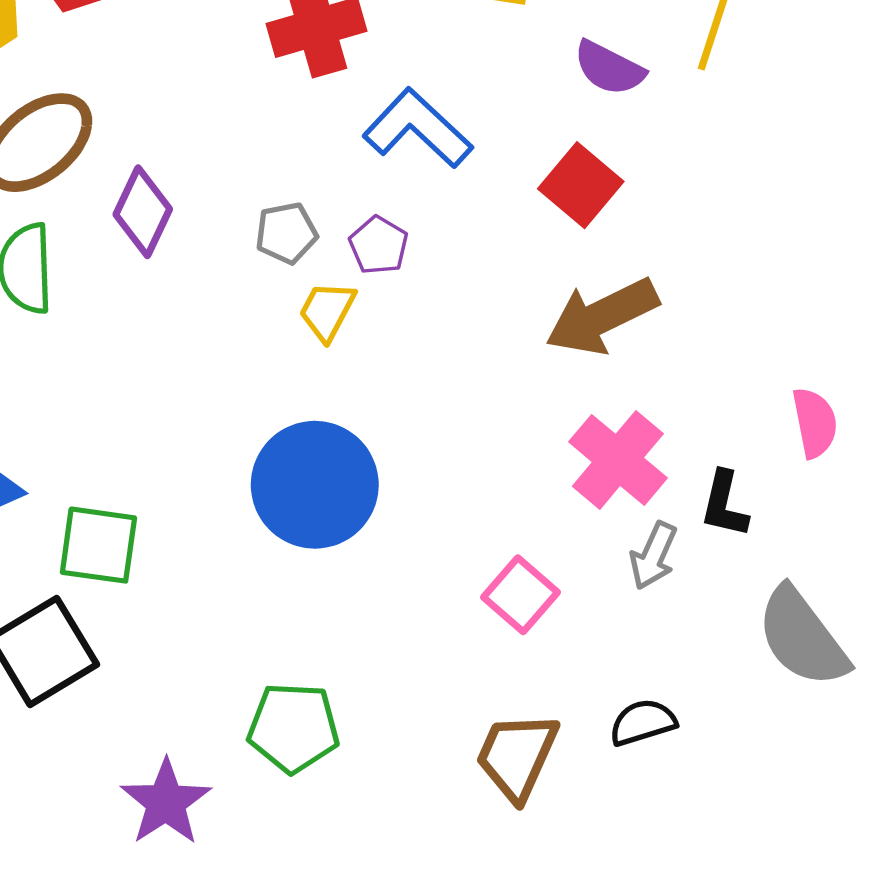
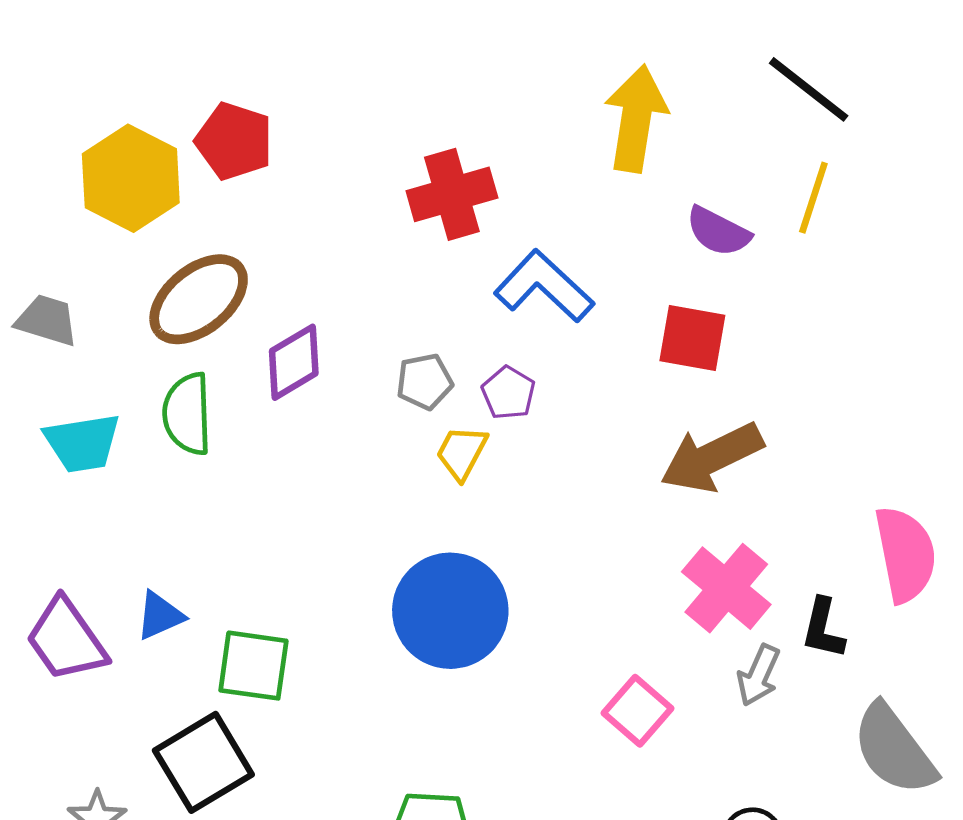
red square: (581, 185) -> (692, 338), turned -30
purple diamond: (143, 212) -> (294, 362), turned 34
pink semicircle: (815, 423) -> (905, 554), size x1.5

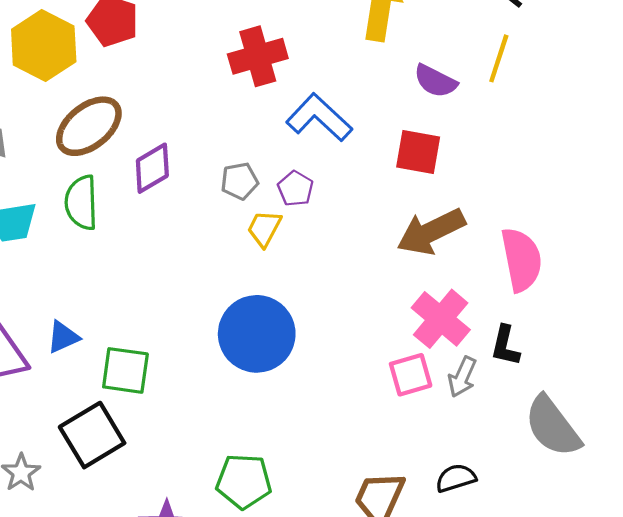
pink semicircle: (905, 554) -> (521, 260), moved
pink square: (638, 711) -> (411, 375), moved, turned 33

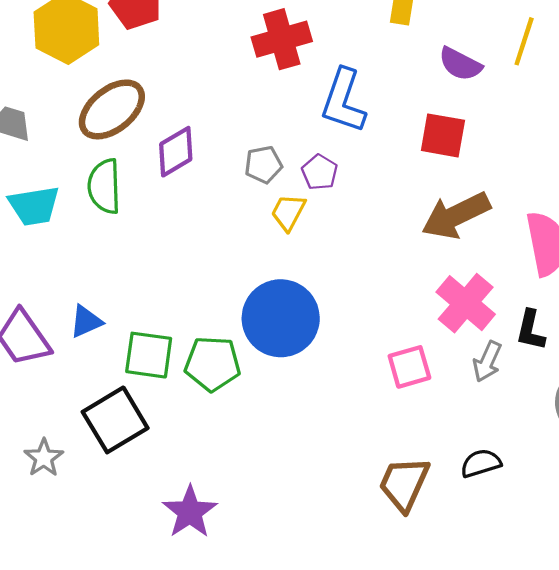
blue L-shape: (319, 118) -> (343, 101), turned -114
pink square: (411, 375) -> (409, 367), moved
green pentagon: (244, 481) -> (213, 364), moved

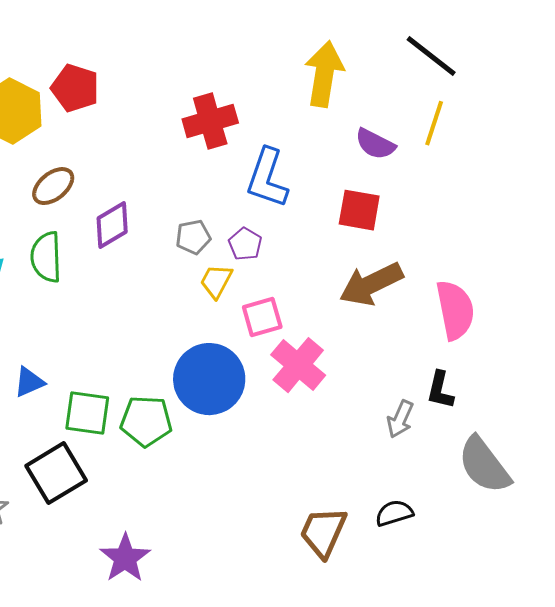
brown ellipse: (112, 109) -> (53, 186), size x0.7
pink cross: (466, 303) -> (298, 365), moved
pink square: (409, 367) -> (262, 317), moved

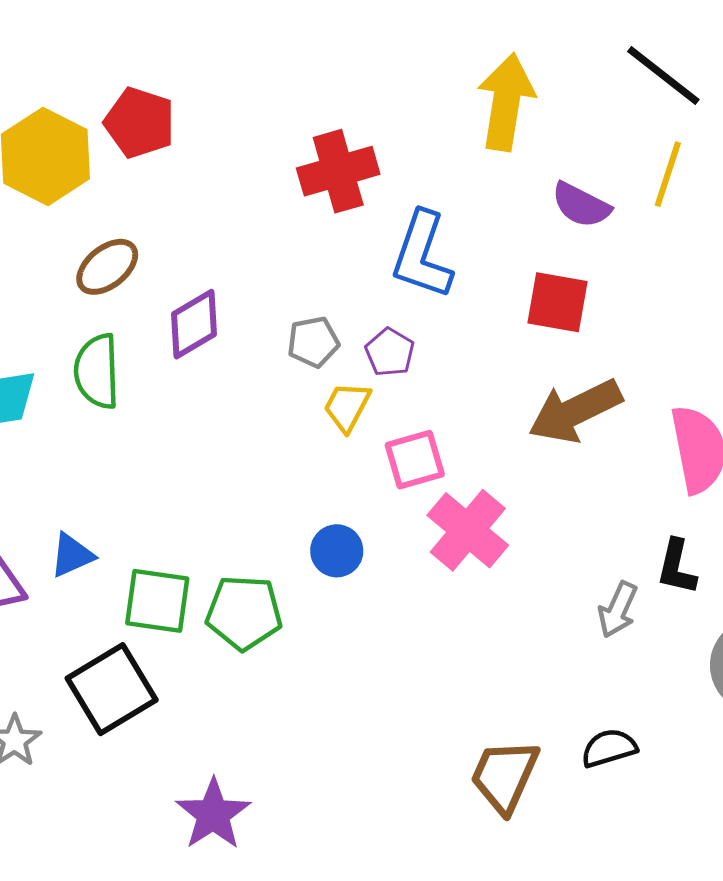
blue circle: (209, 379) -> (337, 551), size x0.5

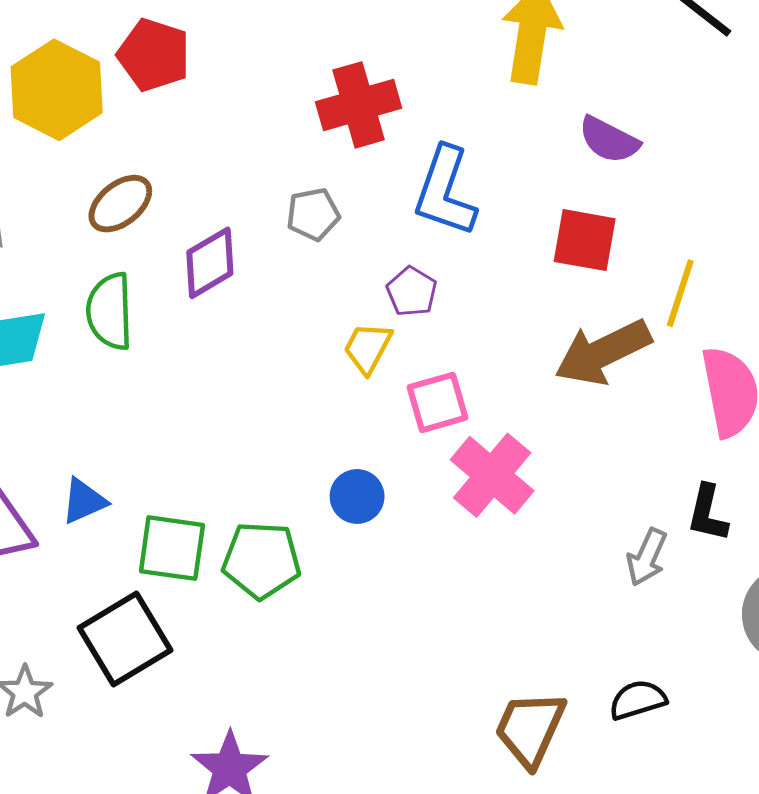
yellow line: (668, 174) -> (680, 293), moved
gray pentagon: (313, 342) -> (313, 214), moved

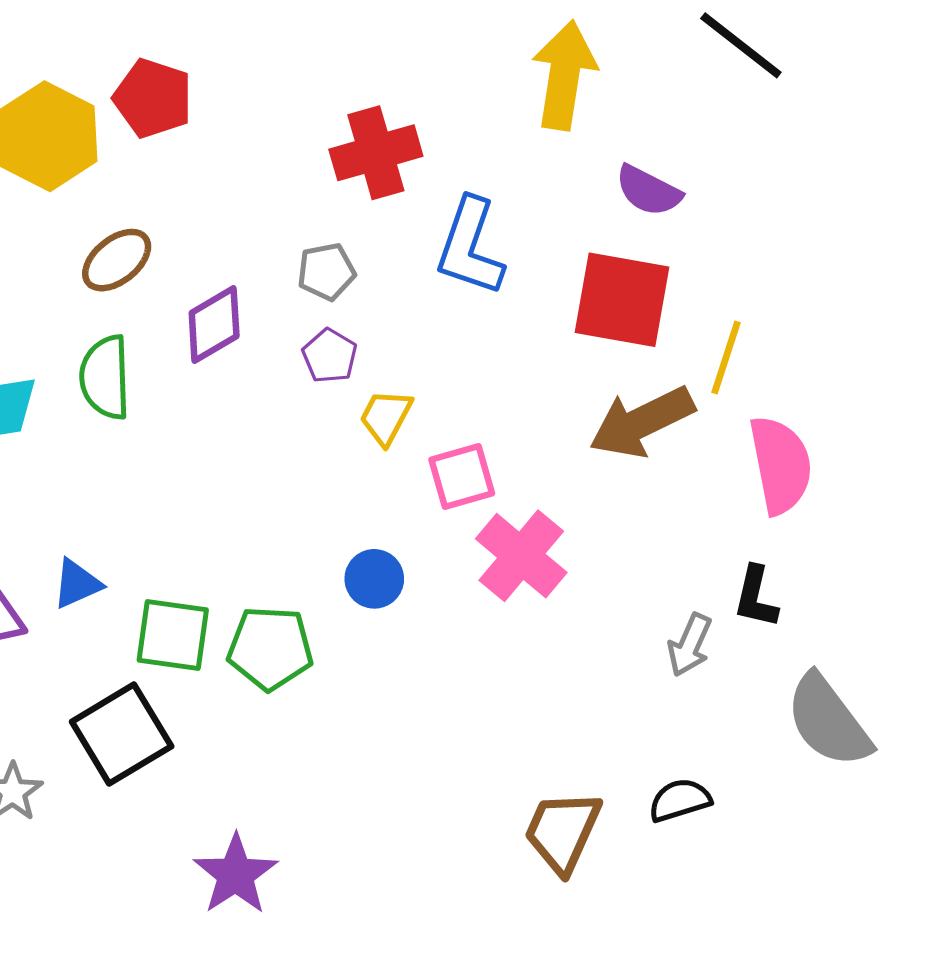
red square: (585, 240) -> (622, 300), size x1.4
purple pentagon: (412, 292) -> (330, 356), moved

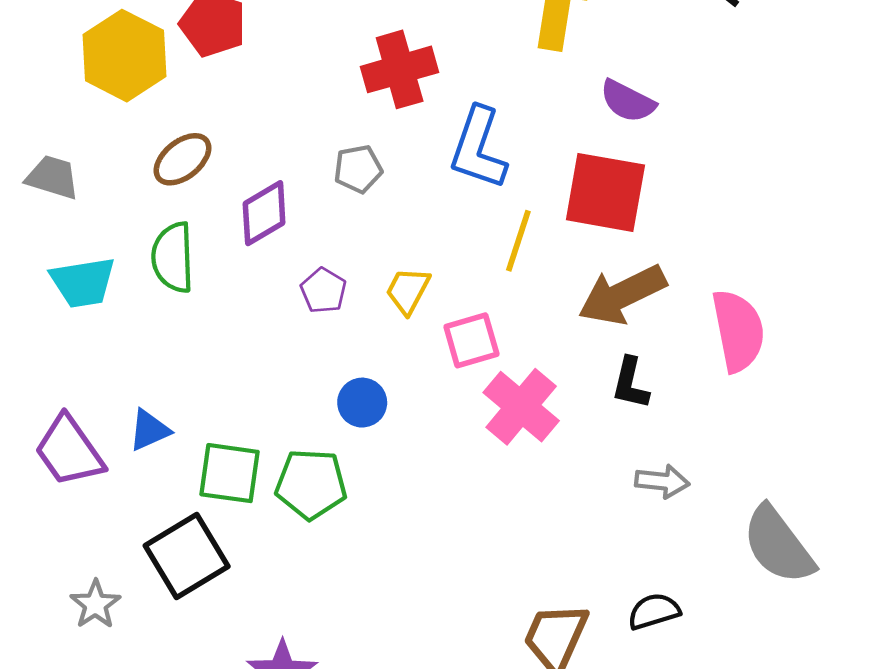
purple pentagon: (330, 356) -> (323, 291), moved
yellow line: (726, 358) -> (518, 241), moved
blue circle: (374, 579) -> (362, 403), moved
black L-shape: (756, 597) -> (630, 383), moved
gray arrow: (690, 645) -> (662, 481), turned -108

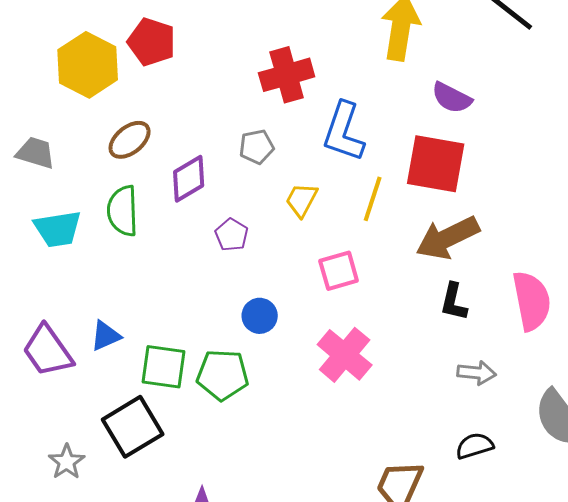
yellow trapezoid: (408, 291) -> (302, 200), moved
pink semicircle: (738, 331) -> (532, 301), moved
pink cross: (521, 407) -> (345, 355), moved
black semicircle: (654, 611) -> (475, 446), moved

